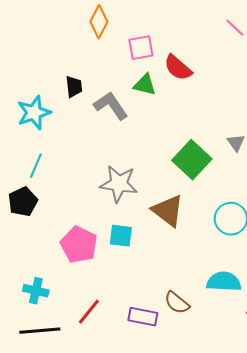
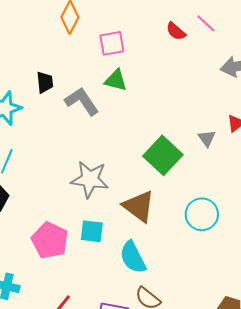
red semicircle: (178, 68) -> (176, 31), moved, size x0.7
cyan semicircle: (224, 282) -> (133, 257), moved, turned -120

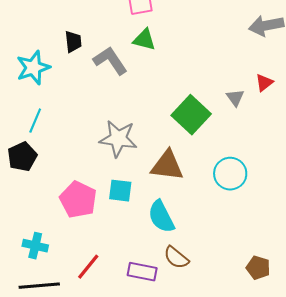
brown triangle: (139, 206) -> (167, 166), turned -30

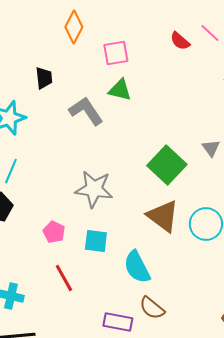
black trapezoid: (73, 42) -> (44, 78), moved
brown triangle: (167, 166) -> (163, 216), moved, turned 30
pink pentagon: (78, 200) -> (54, 232), moved, size x0.6
red line: (88, 267) -> (64, 278), moved, turned -68

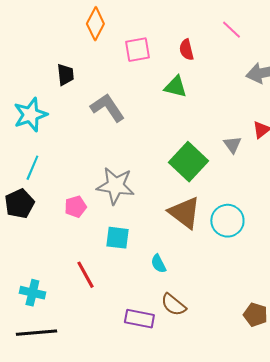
red semicircle: (180, 41) -> (186, 50), moved, turned 35
green triangle: (120, 90) -> (175, 87), moved
pink pentagon: (54, 232) -> (75, 207), moved, turned 30
cyan semicircle: (137, 267) -> (158, 264), size x0.6

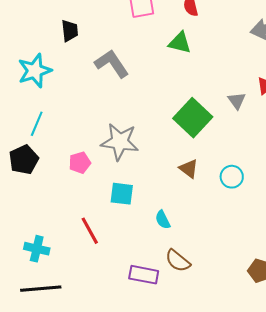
brown triangle: (184, 213) -> (189, 169), size x0.6
cyan circle: (227, 221) -> (232, 177), size x0.7

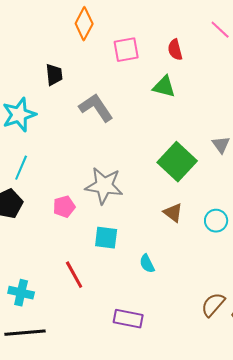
brown semicircle: (178, 261) -> (213, 305), moved, turned 92

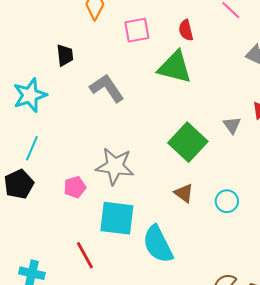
green triangle: (164, 87) -> (175, 67), size x1.5
cyan square: (106, 238) -> (117, 218), size x1.5
cyan semicircle: (147, 264) -> (158, 244), size x2.0

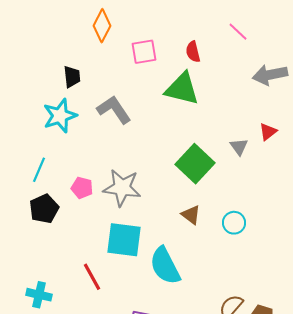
cyan star: (30, 95) -> (60, 116), moved
black pentagon: (19, 184) -> (44, 209), moved
pink pentagon: (75, 187) -> (82, 188), moved, turned 30

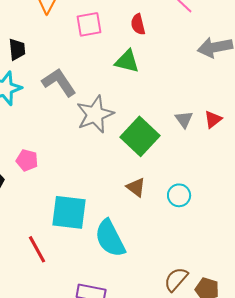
green triangle: (182, 89) -> (127, 61), size x0.7
red triangle: (268, 132) -> (213, 119), moved
gray star: (122, 188) -> (95, 114), moved, turned -30

